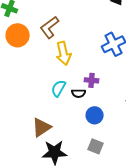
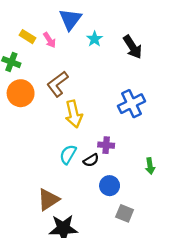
black semicircle: (79, 93) -> (91, 160), turned -32
gray square: (96, 146) -> (125, 213), moved

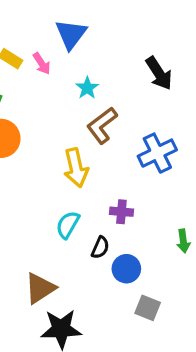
cyan star: (95, 39) -> (87, 88), moved
brown L-shape: (58, 84) -> (102, 125), moved
black semicircle: (91, 160) -> (100, 248), moved, turned -35

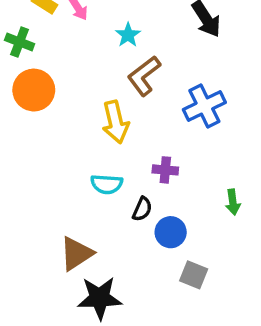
cyan semicircle: (68, 225) -> (107, 184), turned -116

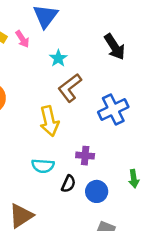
blue circle: (171, 232) -> (97, 191), moved

